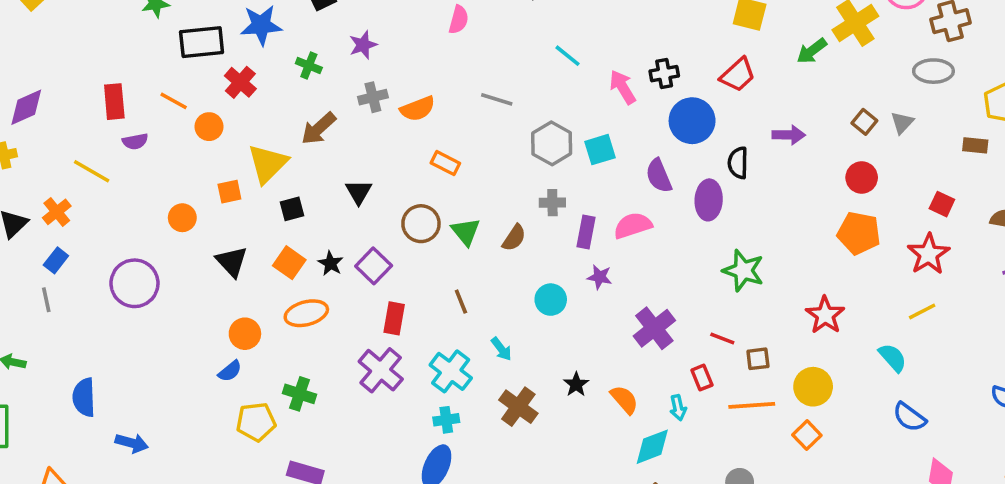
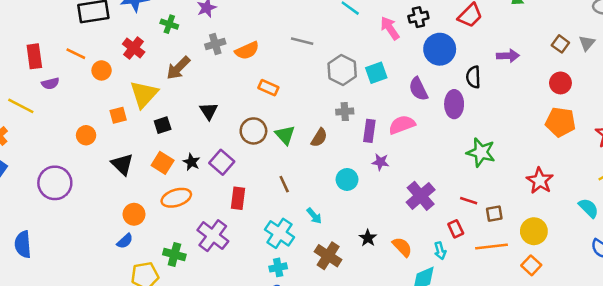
red cross: (240, 82) -> (134, 48), moved
purple cross: (381, 370) -> (213, 236), moved
blue semicircle: (84, 397) -> (23, 244), moved

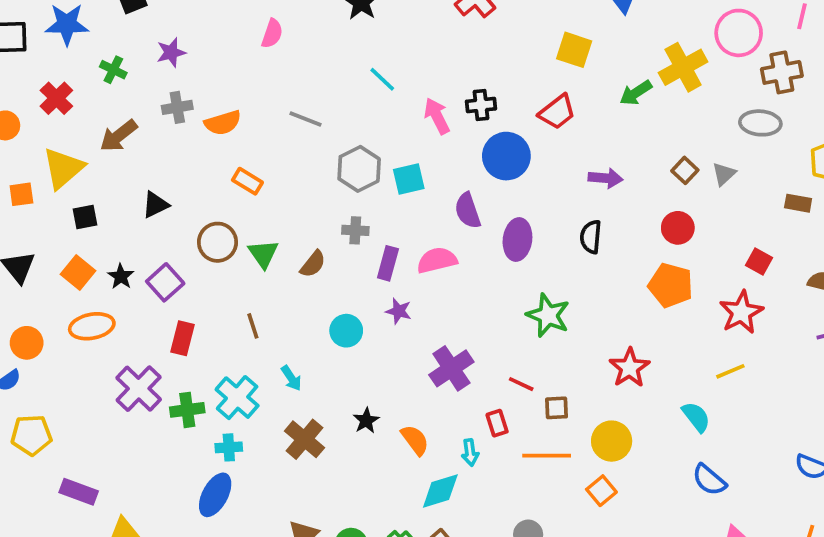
black semicircle: (473, 77) -> (591, 237), moved
black triangle: (209, 111) -> (155, 205), turned 30
green cross: (174, 254) -> (187, 410), moved, turned -30

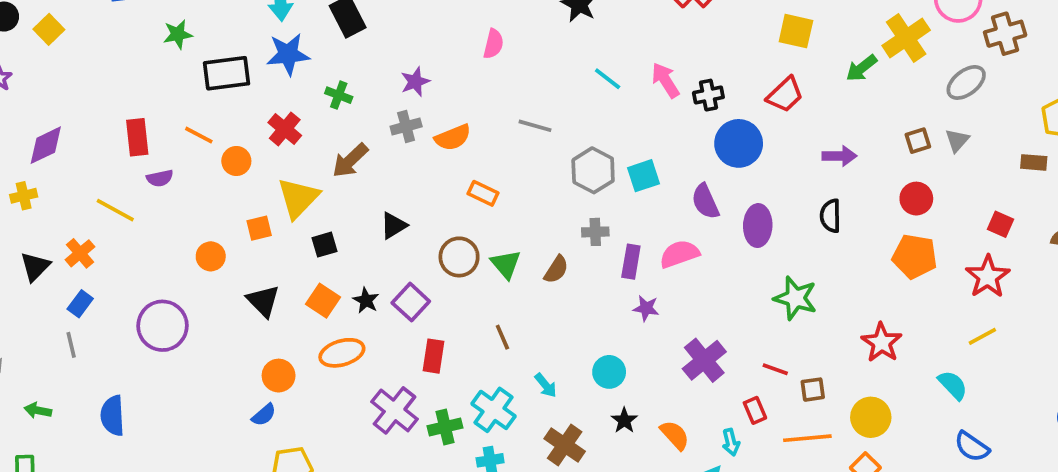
purple star: (171, 52) -> (415, 82), moved
pink arrow: (437, 116) -> (665, 80), moved
gray ellipse: (760, 123) -> (966, 82), moved, turned -36
brown square: (685, 170) -> (918, 141), turned 35
cyan circle: (346, 331) -> (609, 372), moved

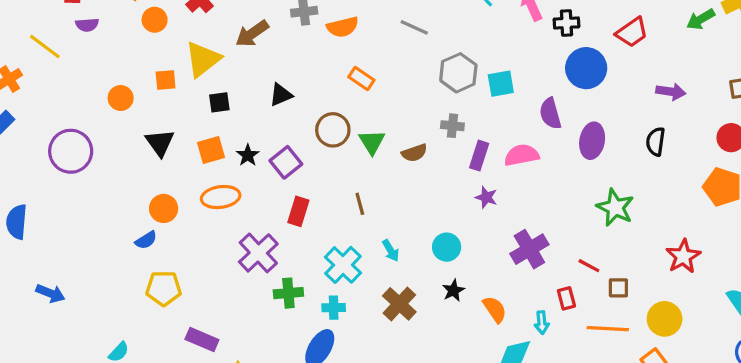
brown semicircle: (556, 270) -> (414, 153), turned 30
orange square: (323, 301) -> (211, 150), turned 32
green cross: (445, 427) -> (288, 293), moved

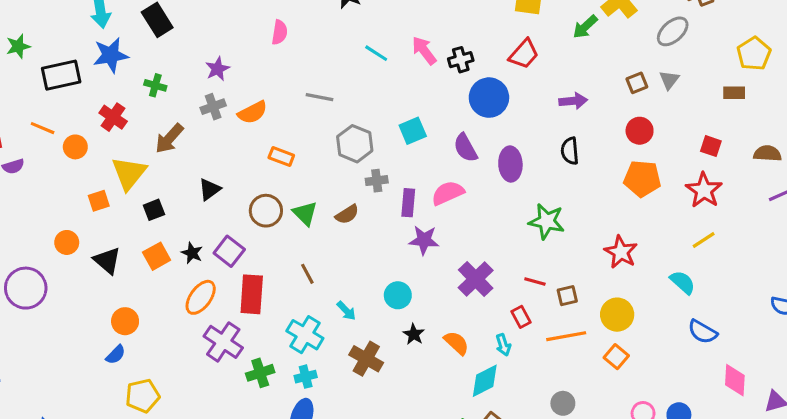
gray hexagon: (458, 73) -> (355, 144), moved
orange circle: (121, 98) -> (67, 242), moved
orange ellipse: (221, 197) -> (201, 297), moved, turned -33
purple star: (486, 197) -> (424, 240), size x1.4
red rectangle: (298, 211) -> (252, 294), size x1.4

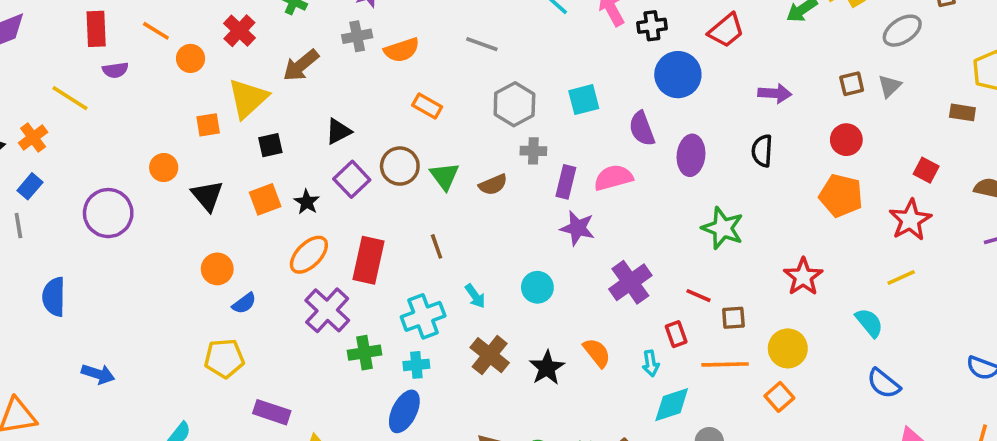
purple square: (229, 251) -> (352, 179), moved
black star: (414, 334) -> (547, 368), moved, size x1.4
cyan cross: (305, 335) -> (423, 316), turned 30
blue semicircle: (116, 355) -> (244, 303), moved
cyan diamond: (485, 381) -> (672, 405), moved

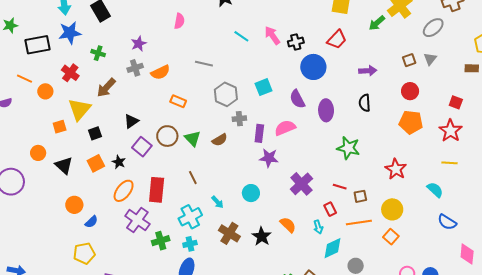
yellow line: (901, 277) -> (449, 163), turned 35

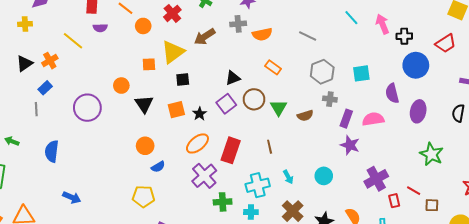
black triangle: (131, 121) -> (233, 78), moved
red rectangle: (330, 209) -> (394, 201), moved

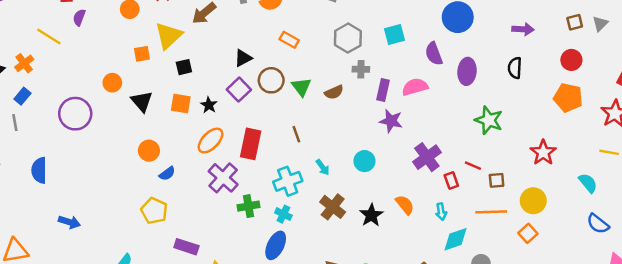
purple semicircle: (100, 28) -> (79, 17), turned 120
orange square: (176, 110) -> (181, 103), turned 30
yellow pentagon: (144, 196) -> (154, 211), turned 30
cyan cross: (251, 212) -> (283, 214), turned 32

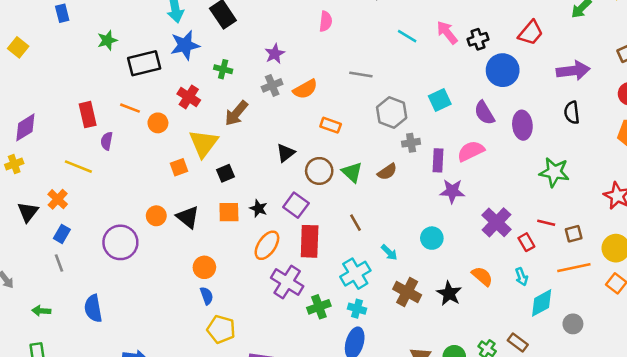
purple arrow: (523, 29) -> (573, 71), size x1.4
orange circle: (112, 83) -> (156, 216), moved
purple square: (239, 90) -> (296, 205), moved
blue semicircle: (167, 174) -> (207, 296), moved, turned -63

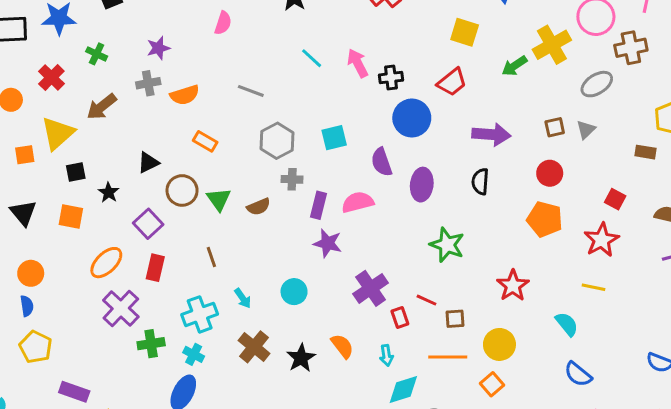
black star: (259, 208) -> (109, 192), moved
red rectangle: (310, 241) -> (155, 268), size x0.7

